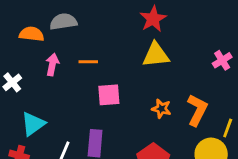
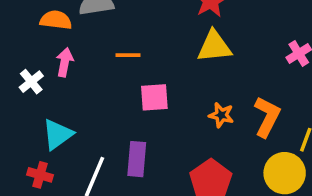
pink arrow: (52, 64) -> (65, 62), moved

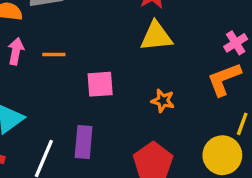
orange line: (128, 55) -> (54, 54), moved
orange L-shape: (267, 117) -> (224, 79), moved, turned -138

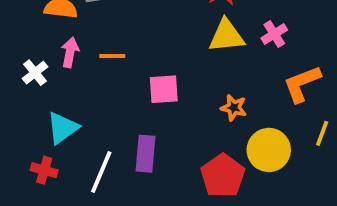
pink cross: (236, 43) -> (274, 34), moved
yellow circle: (222, 155) -> (269, 150), moved

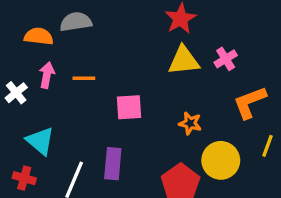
cyan triangle: (63, 128) -> (40, 141), turned -44

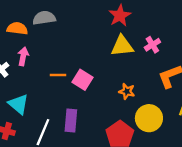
orange line: (84, 78) -> (58, 75), moved
pink square: (129, 107) -> (83, 80), turned 36

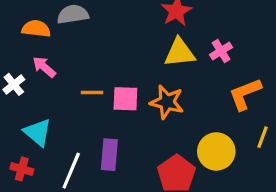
pink arrow: (23, 56) -> (44, 67), turned -60
pink square: (83, 80) -> (125, 99), turned -30
orange star: (127, 91) -> (167, 102), moved, size x1.5

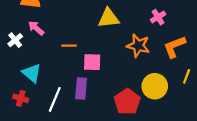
yellow triangle: (180, 53) -> (109, 18), moved
pink square: (125, 99) -> (92, 62), moved
orange star: (167, 102) -> (138, 46), moved

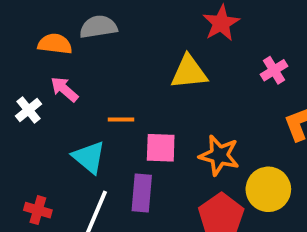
orange star: (138, 46) -> (219, 155), moved
cyan triangle: (32, 73) -> (89, 157), moved

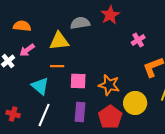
gray semicircle: (98, 27) -> (80, 23), moved
yellow triangle: (189, 72) -> (59, 41), moved
pink arrow: (64, 89) -> (27, 50), turned -77
purple rectangle: (142, 193) -> (80, 112), moved

